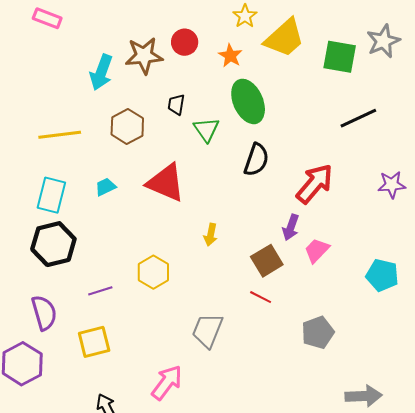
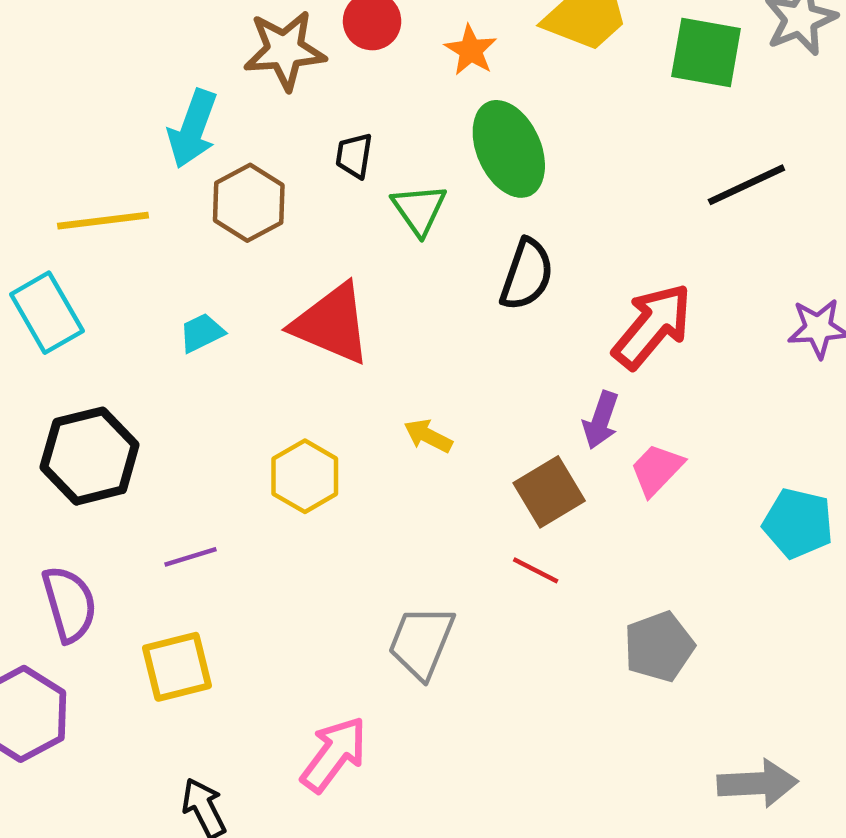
cyan arrow: (101, 72) -> (193, 129), moved
cyan rectangle: (51, 195) -> (47, 313), moved, turned -44
yellow arrow: (211, 235) -> (428, 436), turned 105
yellow hexagon: (153, 272) -> (305, 476), moved

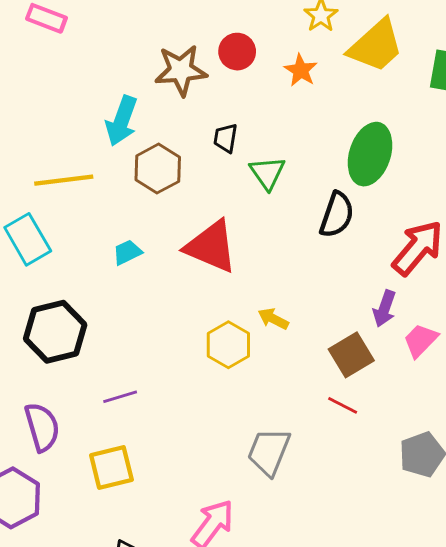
green ellipse: (509, 149) -> (370, 154), moved, turned 42
yellow hexagon: (305, 476) -> (228, 345), moved

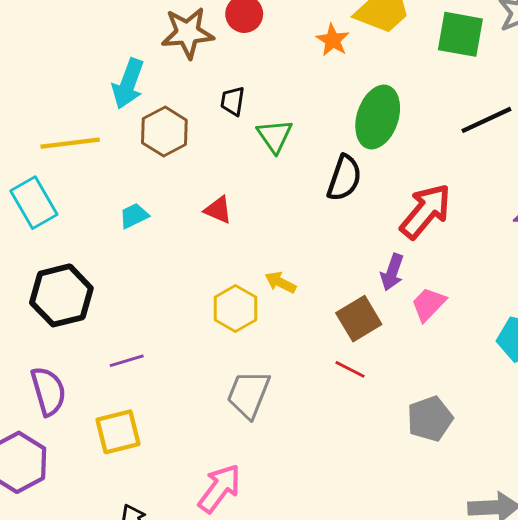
orange star: (301, 70) -> (333, 40), moved
red triangle: (211, 247) -> (218, 210), size x0.5
gray trapezoid: (269, 452) -> (249, 394), moved

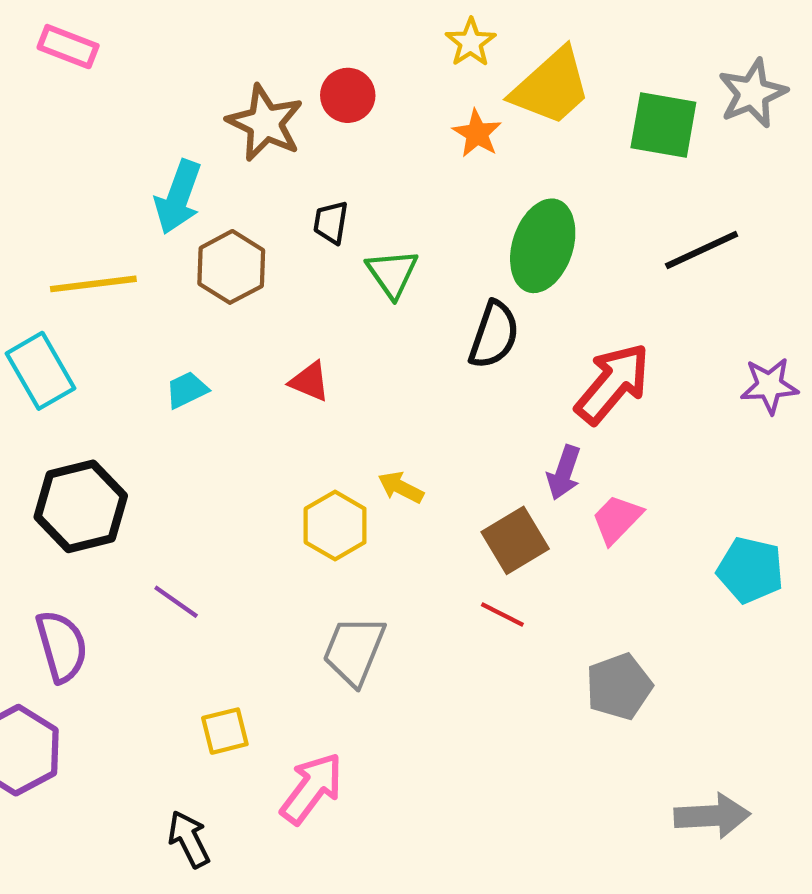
brown star: (188, 33) -> (265, 123), turned 30
purple line: (127, 361) -> (176, 602), turned 52
yellow square: (118, 432) -> (225, 731), moved, size x0.7

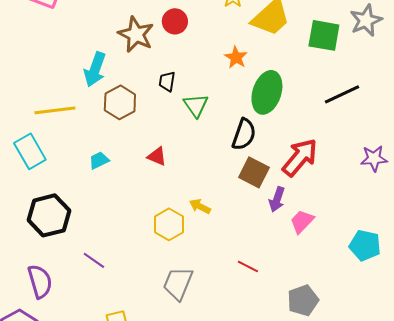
orange star: (477, 133) -> (236, 57), moved
brown square: (515, 540) -> (254, 172), moved, turned -32

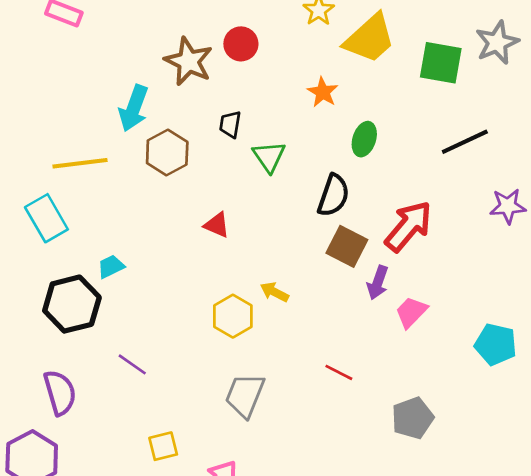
green ellipse: (267, 92) -> (364, 139), size x0.6
purple star: (374, 158) -> (508, 206), moved
cyan trapezoid: (99, 160) -> (111, 267), moved

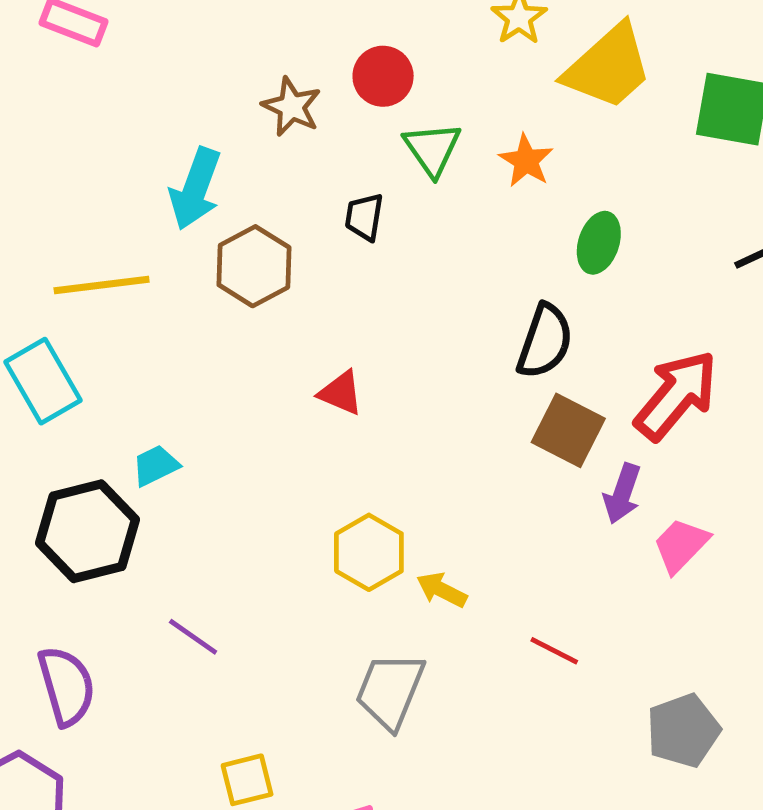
brown star: (189, 61) -> (292, 107), size x0.7
green triangle: (269, 157) -> (432, 149), moved
yellow arrow: (274, 292) -> (442, 590), moved

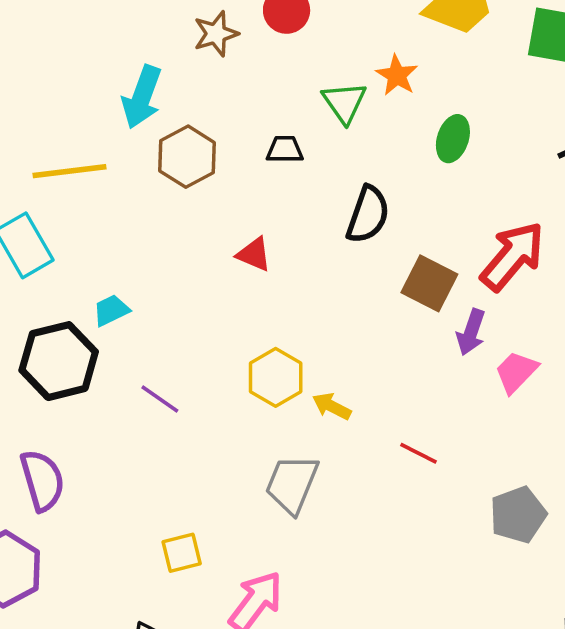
brown star: (292, 107) -> (216, 34), turned 30
green triangle: (432, 149) -> (344, 102), moved
black trapezoid: (364, 217) -> (285, 149), moved, turned 81
black semicircle: (545, 341) -> (368, 215), moved
purple line: (193, 637) -> (160, 399), moved

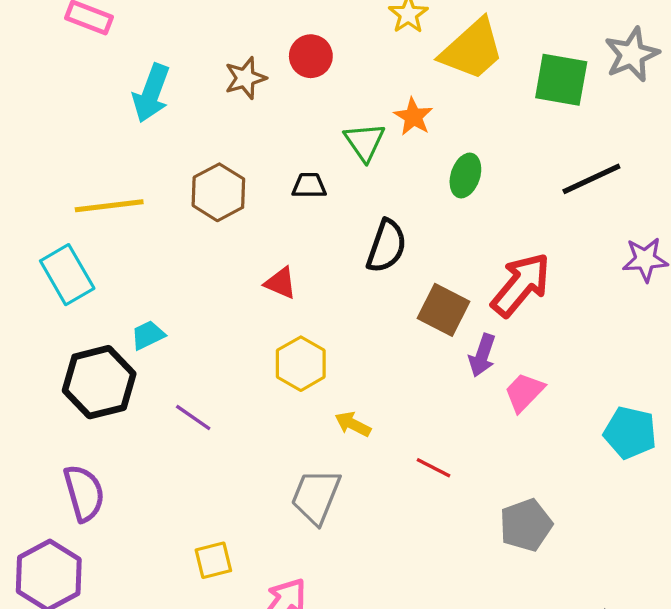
cyan arrow: (142, 97) -> (151, 93), moved
yellow hexagon: (276, 377) -> (301, 364), moved

